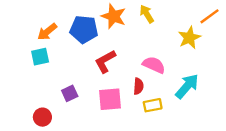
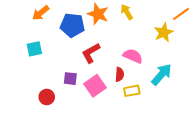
orange arrow: (47, 32) -> (41, 13), moved
purple square: (70, 93) -> (70, 79), moved, turned 32
pink square: (110, 99) -> (95, 86), turned -30
red circle: (42, 117) -> (47, 97), moved

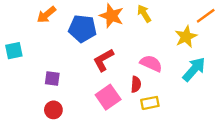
cyan square: (34, 49) -> (14, 51), moved
cyan arrow: (162, 74) -> (194, 69), moved
purple square: (70, 79) -> (52, 79), moved

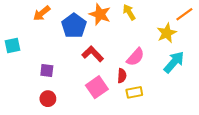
blue pentagon: (82, 29) -> (74, 26), turned 30
red L-shape: (103, 60) -> (93, 54), turned 75
pink semicircle: (151, 63) -> (135, 57), turned 108

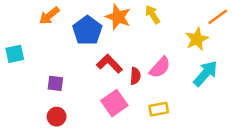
red semicircle: (122, 76) -> (135, 76), moved

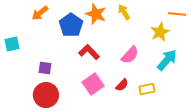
orange line: (218, 17) -> (177, 14), turned 42
red semicircle: (135, 76) -> (122, 85), moved, turned 40
yellow rectangle: (159, 109) -> (147, 89), moved
red circle: (57, 117) -> (46, 95), size x1.6

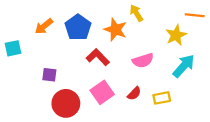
orange arrow: (40, 13) -> (44, 26), moved
orange star: (96, 14) -> (115, 30), moved
pink semicircle: (130, 55) -> (143, 60), turned 30
red circle: (46, 95) -> (66, 103), moved

